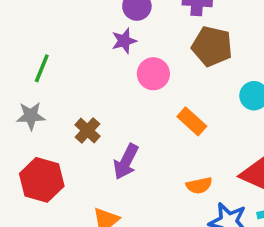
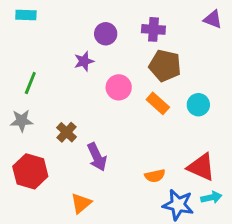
purple star: (124, 41) -> (84, 61), moved
orange rectangle: (192, 121) -> (158, 103), moved
purple arrow: (126, 162) -> (97, 157), turned -52

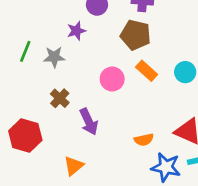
brown pentagon: (165, 66) -> (136, 35), moved
pink circle: (119, 87) -> (112, 79), moved
gray star: (22, 121) -> (54, 57), moved

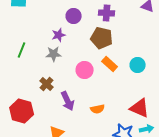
gray star: (54, 57) -> (54, 54), moved
orange semicircle: (144, 140) -> (98, 109), moved

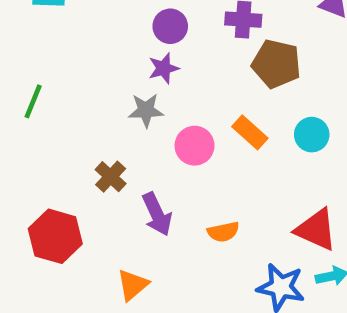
purple star: (59, 35) -> (164, 68), moved
brown pentagon: (102, 38) -> (276, 64), moved
green line: (22, 50) -> (33, 101), moved
gray star: (54, 54) -> (146, 110), moved

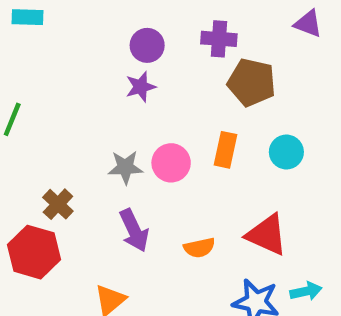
gray star: (146, 110) -> (125, 167), moved
orange rectangle: (250, 132) -> (225, 150), turned 60
brown cross: (111, 177) -> (58, 204), moved
red triangle: (316, 230) -> (267, 235), moved

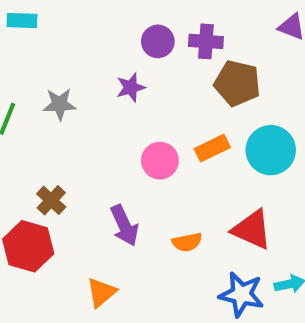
purple circle: (147, 45) -> (158, 41), moved
orange rectangle: (225, 150) -> (212, 148), turned 52
cyan circle: (286, 152) -> (271, 150), size x1.5
gray star: (125, 167) -> (60, 104), moved

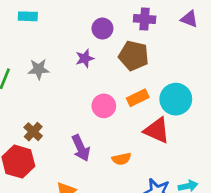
cyan rectangle: (22, 21) -> (28, 16), moved
purple cross: (206, 41) -> (145, 19), moved
brown pentagon: (237, 83) -> (134, 56), moved
red triangle: (252, 230) -> (157, 130), moved

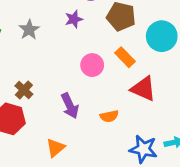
gray star: (39, 69) -> (29, 30), turned -30
orange rectangle: (138, 98) -> (125, 57), turned 72
cyan circle: (176, 99) -> (162, 36), moved

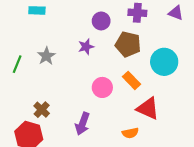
purple arrow: (70, 106) -> (82, 124), turned 45
orange semicircle: (109, 116) -> (130, 133), moved

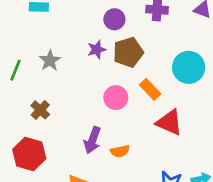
brown pentagon: (128, 44) -> (128, 52), moved, turned -30
brown cross: (42, 110) -> (40, 110), moved
orange semicircle: (130, 133) -> (120, 151), moved

